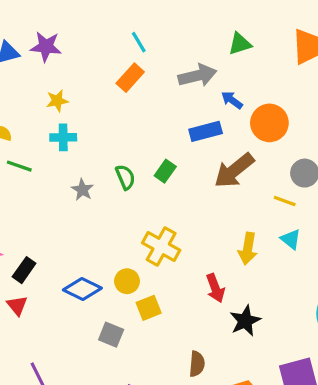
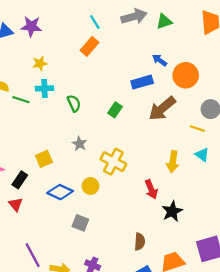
gray arrow: (197, 76) -> (134, 16), moved
green line: (19, 166) -> (21, 100), moved
green semicircle: (125, 177) -> (74, 103), moved
gray star: (82, 190) -> (79, 144), moved
yellow square: (149, 308) -> (44, 159), moved

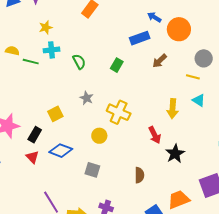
brown arrow: (162, 108) -> (160, 61), size x0.6
blue diamond: (60, 192) -> (61, 151), moved
brown semicircle: (140, 242) -> (139, 175), moved

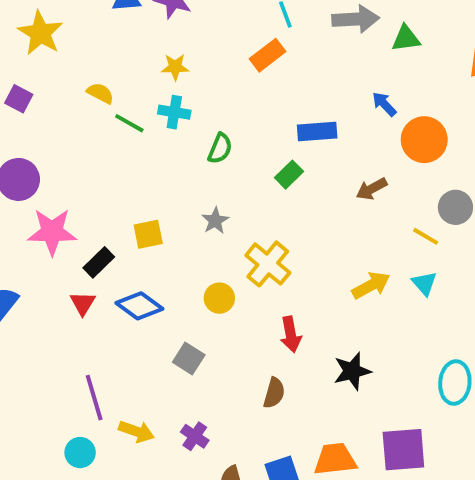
blue rectangle: (140, 38) -> (317, 132), moved
green semicircle: (79, 62) -> (220, 149), turned 35
yellow arrow: (173, 109) -> (371, 285), turned -138
red arrow: (155, 135) -> (291, 334), moved

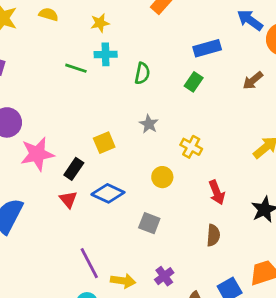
yellow semicircle: (100, 93) -> (49, 14), moved
blue arrow: (384, 104) -> (250, 20), size x1.4
yellow cross: (268, 264) -> (191, 147), size x0.7
purple cross: (195, 436) -> (164, 276), turned 30

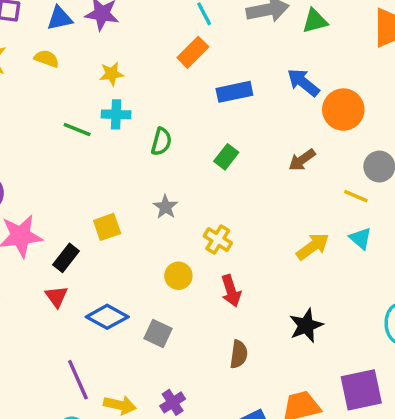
blue rectangle: (207, 48) -> (234, 92), moved
red arrow: (217, 192) -> (231, 291), moved
blue diamond: (108, 193) -> (107, 317), moved

